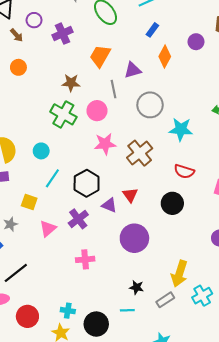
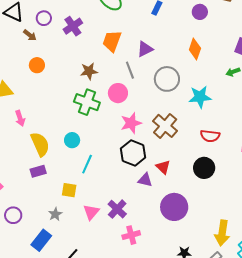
orange diamond: (165, 56) -> (195, 49), moved
black hexagon: (87, 183) -> (133, 153), moved
purple cross: (78, 219) -> (117, 209), moved

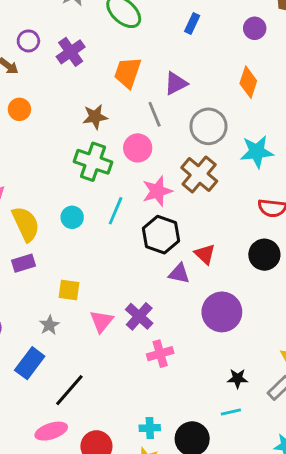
brown cross: (165, 126) -> (199, 174), moved
cyan line: (87, 164) -> (116, 211), moved

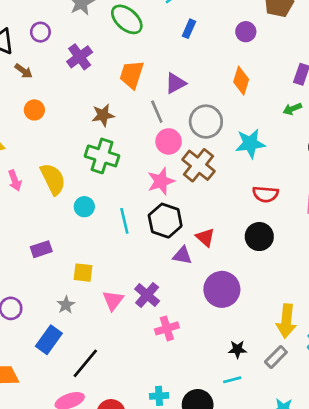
purple circle: (28, 41) -> (40, 32), moved
pink circle: (138, 148) -> (169, 141), moved
cyan line: (116, 211) -> (124, 221), moved, turned -35
yellow semicircle: (26, 224) -> (53, 179), moved

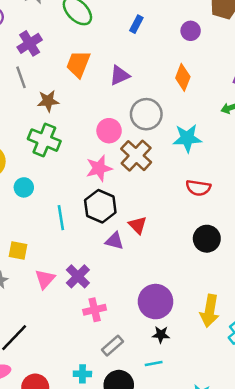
gray line: (157, 112) -> (21, 77), moved
cyan line: (124, 221) -> (61, 218), moved
black circle: (259, 237) -> (207, 239), moved
purple circle: (222, 289) -> (156, 302), moved
gray rectangle: (276, 357) -> (112, 346), moved

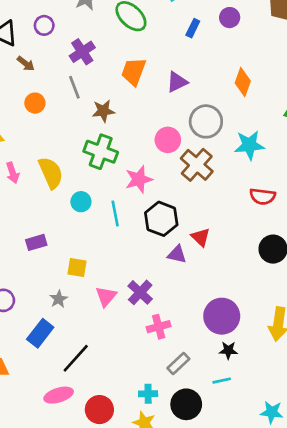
purple circle: (191, 31) -> (230, 18), moved
pink star: (99, 168) -> (139, 179), moved
cyan line: (61, 218) -> (115, 214), moved

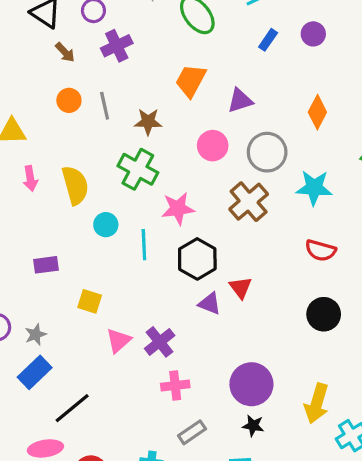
purple cross: (82, 52) -> (117, 46), moved
gray line: (74, 87) -> (105, 106), moved
pink circle: (168, 140) -> (213, 146), moved
gray star: (59, 299) -> (36, 335), moved

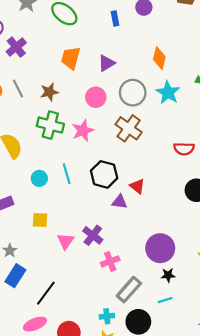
blue rectangle: (268, 40) -> (115, 18), turned -32
cyan star: (314, 188) -> (168, 93), moved, turned -30
pink star: (178, 209) -> (83, 130), moved
cyan circle: (106, 225) -> (39, 178), moved
gray rectangle: (192, 432) -> (129, 290), size x1.4

